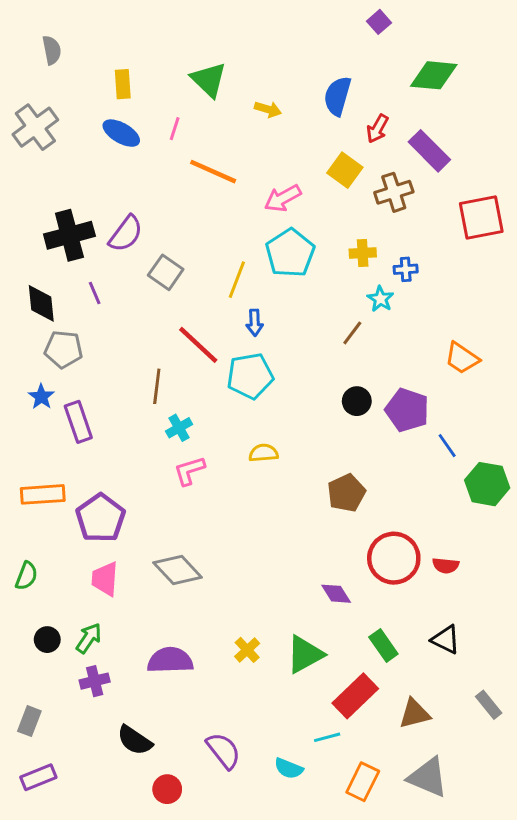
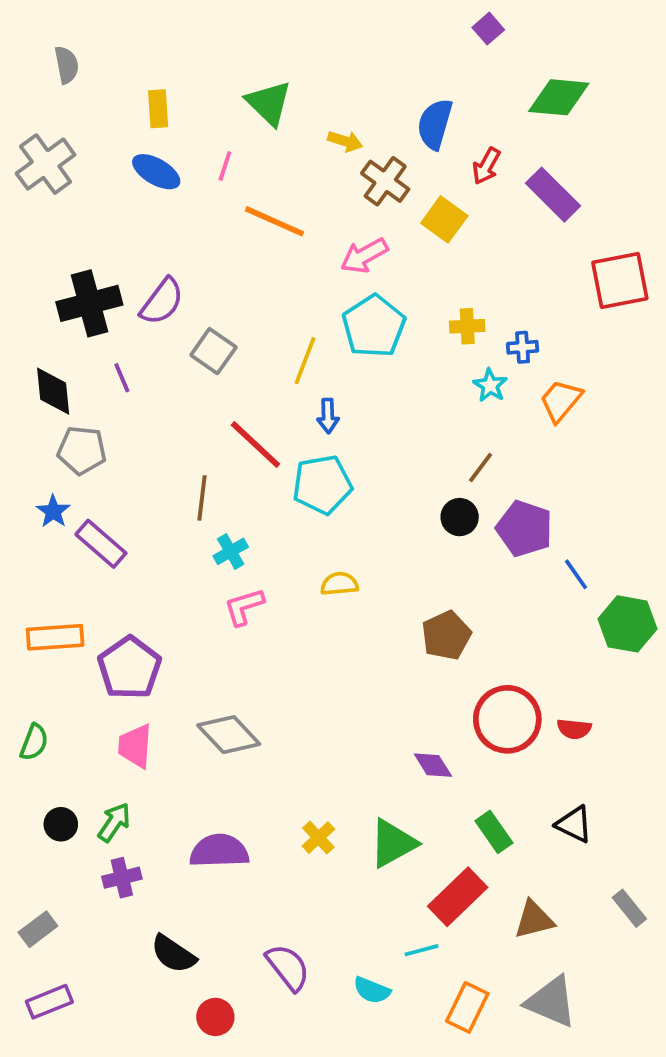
brown cross: (394, 192) -> (385, 181), moved, turned -36
brown line: (352, 333) -> (481, 467), moved
orange trapezoid: (462, 358) -> (561, 401), moved, turned 96
purple rectangle: (78, 422) -> (101, 544), turned -30
gray rectangle: (29, 721) -> (38, 929), turned 32

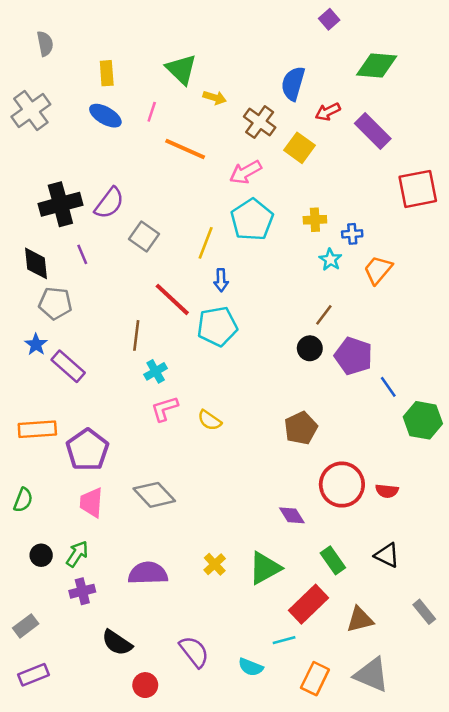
yellow arrow: (345, 141) -> (215, 98), moved
red arrow: (486, 166) -> (328, 112), turned 35
yellow semicircle: (339, 584) -> (210, 420), moved, turned -140

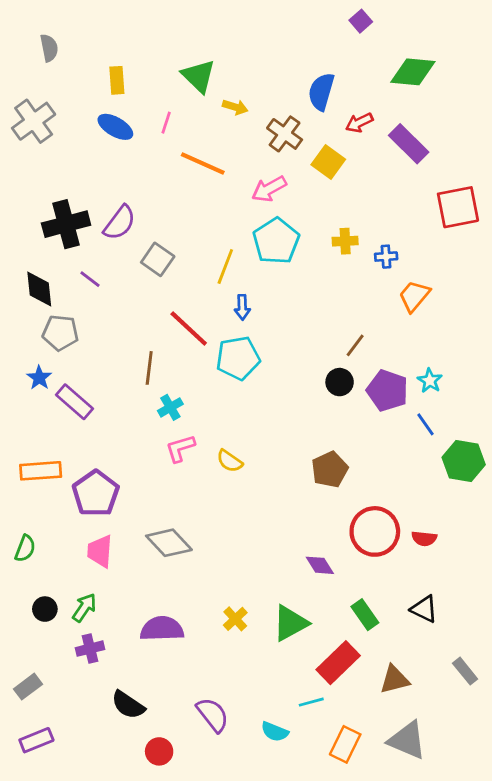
purple line: (82, 254) -> (90, 279), turned -30
cyan star: (330, 260) -> (430, 381), moved

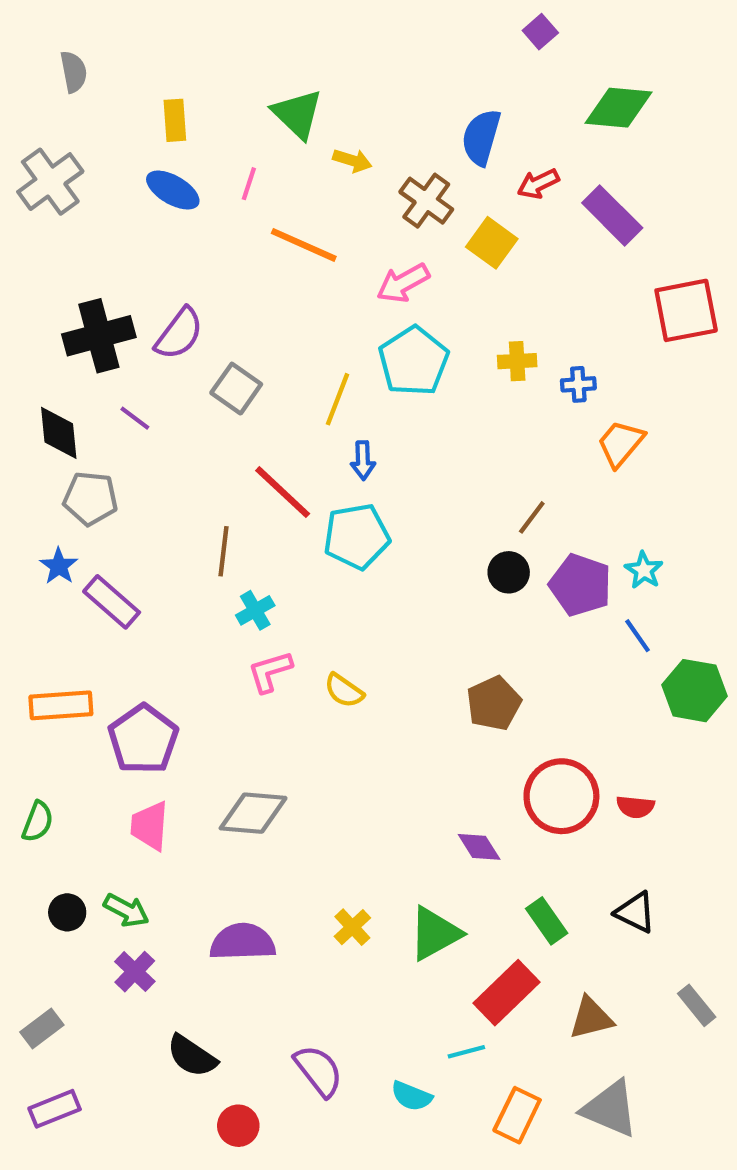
gray diamond: (169, 543) -> (253, 813), turned -42
green arrow: (84, 608) -> (126, 910), turned 84
purple cross: (90, 649) -> (135, 972), turned -32

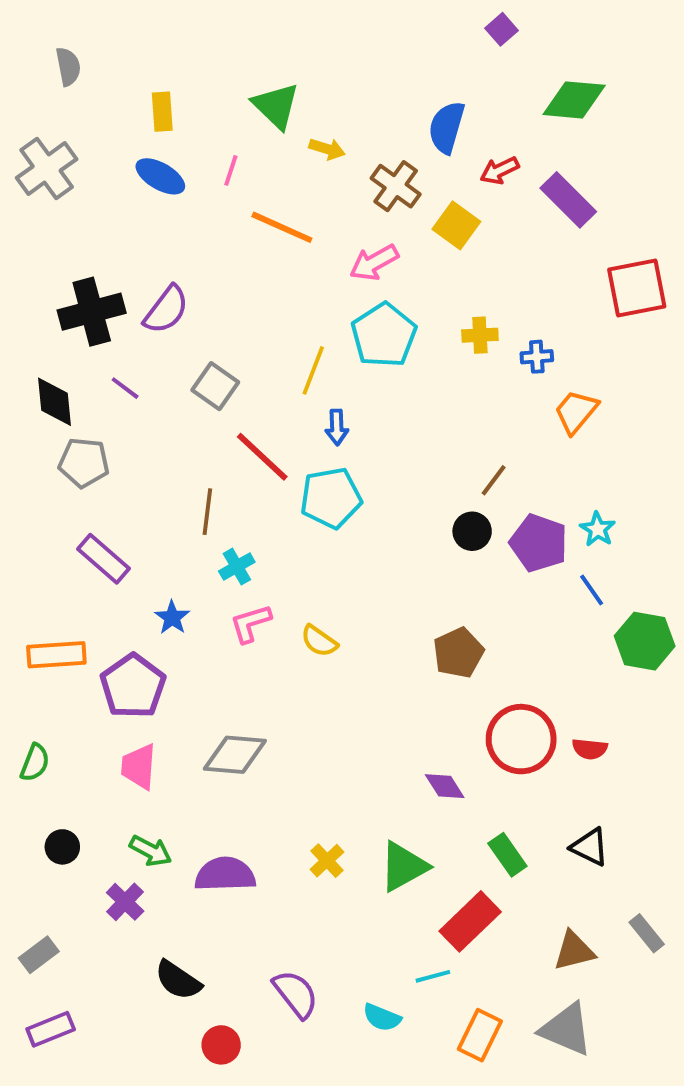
gray square: (236, 389) -> (215, 386), moved
blue star: (59, 566) -> (172, 618), moved
green arrow: (126, 910) -> (151, 851), moved
brown triangle: (591, 1018) -> (574, 951), moved

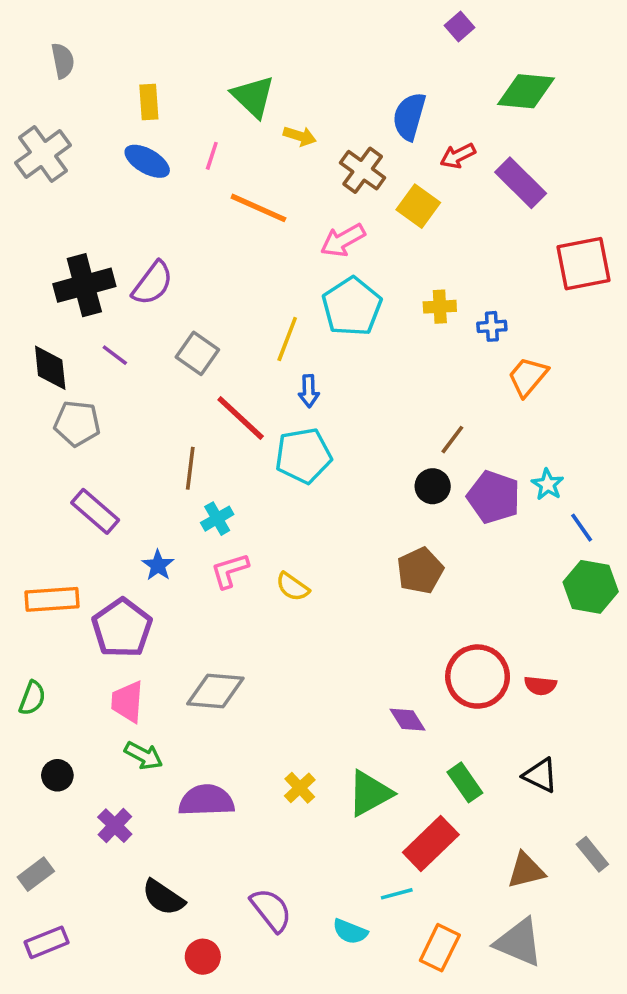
blue line: (592, 590) -> (582, 528), moved
brown pentagon: (458, 653) -> (420, 571), moved
green arrow: (151, 851) -> (144, 756), moved

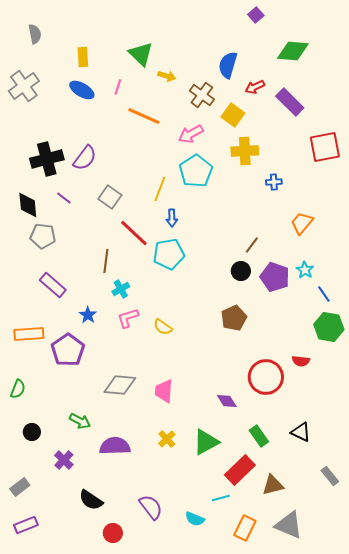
yellow cross: (440, 307) -> (245, 151), moved, size x1.5
orange trapezoid: (528, 377) -> (302, 223), moved
red semicircle: (540, 686) -> (301, 361), moved
pink trapezoid: (127, 702) -> (164, 391), moved
brown triangle: (526, 870) -> (273, 485), moved

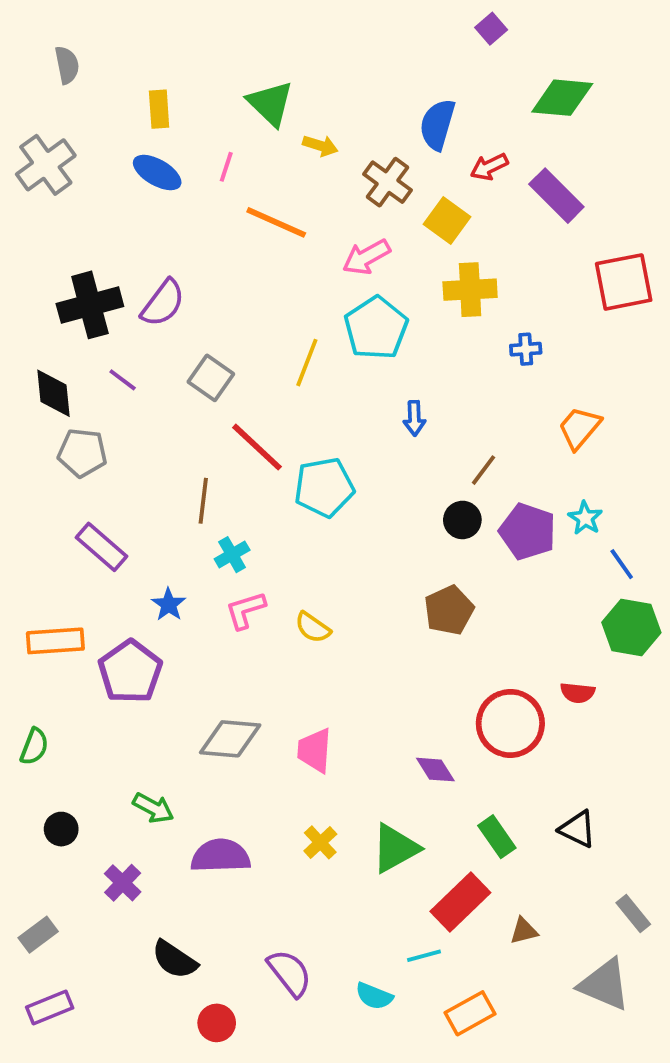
blue arrow: (172, 218) -> (414, 418), moved
brown triangle: (273, 485) -> (524, 931), size x0.7
gray triangle: (289, 525) -> (604, 985), moved
orange rectangle: (245, 528) -> (470, 1013), turned 35

